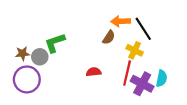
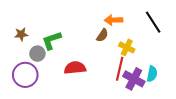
black line: (143, 29) -> (153, 22), moved
brown star: (23, 54) -> (21, 34), moved
red semicircle: (94, 72) -> (75, 68), moved, size x1.5

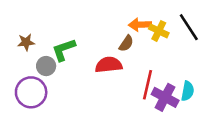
yellow cross: (127, 47) -> (159, 31), moved
red semicircle: (75, 68) -> (109, 65), moved

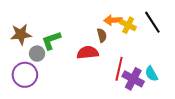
brown star: (26, 42) -> (21, 34), size x1.5
brown semicircle: (126, 43) -> (102, 35), turned -48
cyan semicircle: (188, 91) -> (151, 74), turned 140

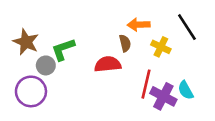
yellow cross: (128, 25) -> (161, 47), moved
brown star: (21, 34) -> (26, 42), turned 30

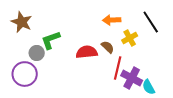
brown star: (26, 42) -> (22, 22), moved
brown semicircle: (125, 43) -> (108, 47), moved, turned -32
yellow cross: (161, 47) -> (130, 38), turned 35
cyan semicircle: (186, 90) -> (149, 87), moved

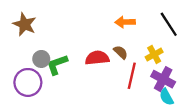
yellow cross: (130, 38) -> (154, 54), moved
green L-shape: (51, 40) -> (57, 65), moved
purple cross: (132, 78) -> (163, 79), moved

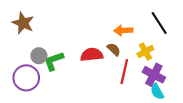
orange arrow: (125, 22) -> (123, 30), moved

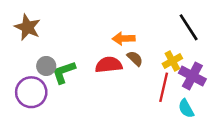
orange arrow: (123, 30) -> (124, 39), moved
red line: (124, 72) -> (164, 87), moved
purple cross: (154, 75) -> (192, 76), moved

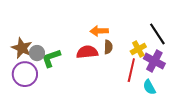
brown star: (27, 27) -> (22, 48), moved
black line: (189, 27) -> (157, 34), moved
brown semicircle: (135, 59) -> (108, 47), turned 48

